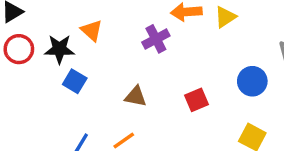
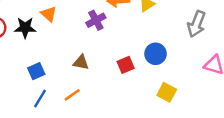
blue square: (75, 81) -> (36, 71), moved, turned 35
blue circle: (252, 81) -> (156, 54), moved

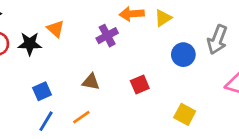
blue circle: (156, 54) -> (183, 55), moved

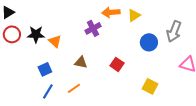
orange triangle: (56, 29) -> (55, 41), moved
red square: (140, 85) -> (117, 64), turned -32

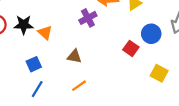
red square: (117, 64) -> (131, 48), moved
yellow square: (150, 86) -> (159, 73), moved
orange line: (74, 88) -> (79, 86), moved

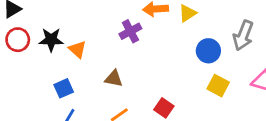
red square: (131, 48) -> (164, 108), moved
yellow square: (159, 73) -> (218, 86), moved

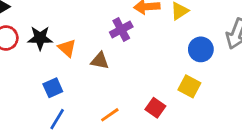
brown triangle: (114, 79) -> (100, 61), moved
yellow square: (218, 86) -> (189, 86), moved

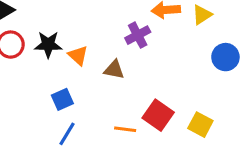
yellow square: (189, 86) -> (200, 125), moved
red square: (155, 108) -> (158, 115), moved, size x1.4
orange line: (110, 115) -> (125, 129), turned 42

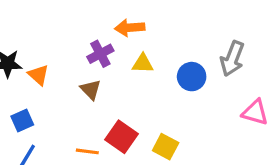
yellow triangle: (202, 15) -> (143, 64), moved, turned 35
brown triangle: (114, 70) -> (91, 90), moved, turned 35

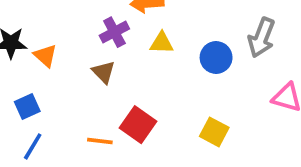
yellow square: (166, 147) -> (214, 132), moved

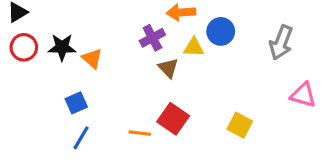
blue circle: (216, 57) -> (221, 31), moved
brown triangle: (103, 72) -> (168, 68), moved

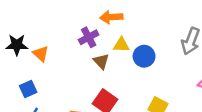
blue circle: (221, 31) -> (144, 56), moved

